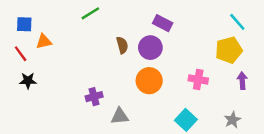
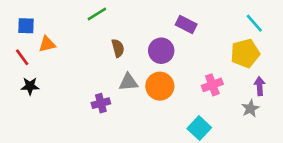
purple rectangle: (163, 23) -> (186, 24), moved
brown semicircle: (122, 45) -> (118, 48), moved
pink cross: (198, 79) -> (212, 85), turned -30
gray triangle: (120, 116) -> (128, 82), moved
gray star: (232, 120) -> (250, 108), moved

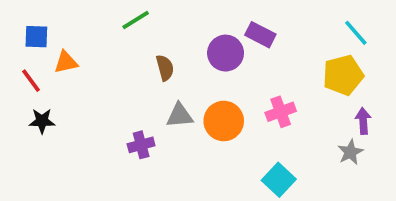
purple circle: (161, 51) -> (226, 53), moved
pink cross: (212, 85) -> (281, 112), moved

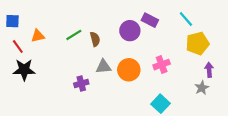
green line: (136, 20) -> (74, 35), moved
cyan line: (356, 33) -> (186, 19), moved
blue square: (36, 37) -> (12, 21), moved
black star: (42, 121) -> (24, 70), size x1.5

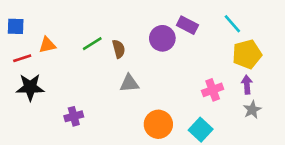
red line: (18, 47) -> (22, 58), turned -72
pink cross: (162, 65) -> (213, 90), moved
orange circle: (129, 70) -> (158, 124), moved
purple arrow: (209, 70) -> (247, 85), moved
purple cross: (81, 84) -> (74, 116), moved

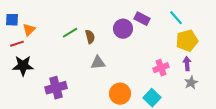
orange triangle: (47, 45) -> (29, 30), moved, turned -32
purple cross: (74, 116) -> (56, 88), size x1.5

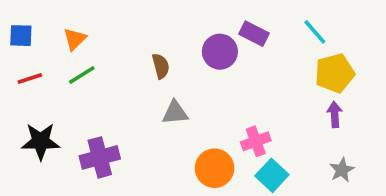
orange triangle: (29, 30) -> (75, 39), moved
green line: (70, 33) -> (82, 75), moved
black star: (23, 66) -> (41, 141), moved
pink cross: (161, 68) -> (256, 141), moved
gray star: (191, 83) -> (342, 170), moved

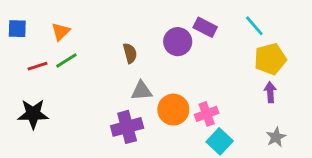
red line: (30, 79) -> (37, 66), moved
purple cross: (100, 157) -> (127, 127), moved
orange circle: (215, 168) -> (173, 110), moved

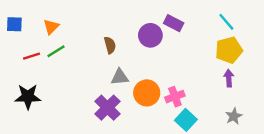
cyan line: (254, 26) -> (226, 22), moved
purple cross: (127, 127) -> (107, 108), turned -30

